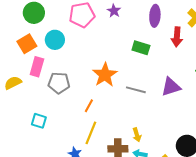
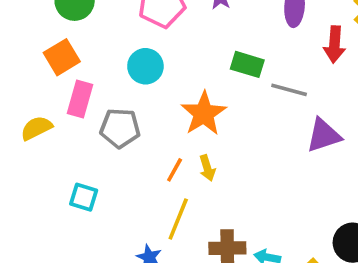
cyan circle: (55, 40) -> (145, 66), moved
green rectangle: (141, 48) -> (247, 64), moved
gray line: (136, 90) -> (289, 90), moved
yellow arrow: (137, 135) -> (207, 168), moved

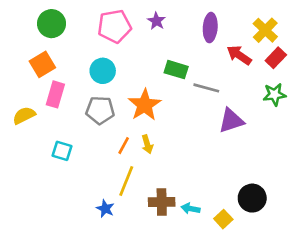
red arrow: (335, 44) -> (239, 55), turned 120
gray pentagon: (120, 128) -> (100, 110), moved
cyan square: (84, 197) -> (62, 151), moved

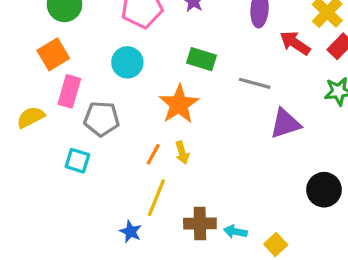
green rectangle: (176, 70) -> (202, 59), moved
gray pentagon: (100, 110) -> (102, 119), moved
black circle: (252, 198) -> (324, 190), moved

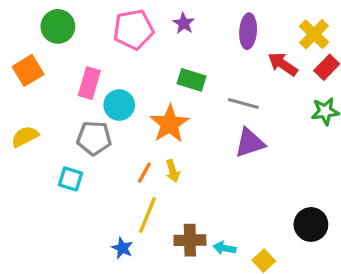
orange square: (53, 54) -> (28, 70), moved
cyan circle: (127, 62) -> (119, 105), moved
pink rectangle: (69, 91) -> (89, 83), moved
purple triangle: (285, 124) -> (250, 143), moved
black circle: (324, 190) -> (311, 224), moved

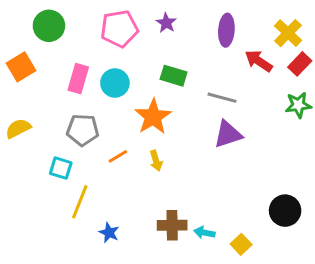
cyan circle: (119, 105) -> (115, 83), moved
orange line: (144, 173) -> (118, 156), moved, turned 30
yellow line: (147, 215) -> (80, 202), moved

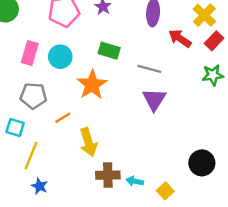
purple triangle: (228, 134) -> (154, 99), turned -40
yellow arrow: (156, 161) -> (88, 142), moved, size x1.6
blue star: (109, 233) -> (40, 186), moved

